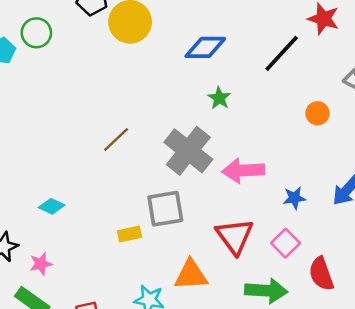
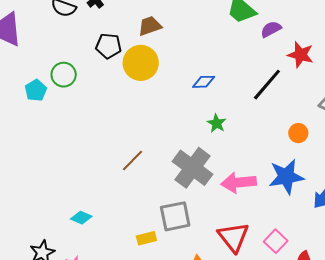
blue diamond: (205, 47) -> (204, 82), size x0.7
blue star: (294, 198) -> (286, 177), moved, size x1.8

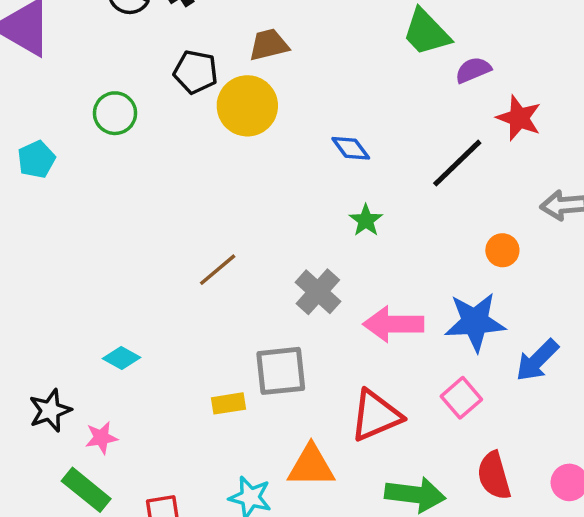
blue diamond: (204, 82) -> (351, 148), turned 50
cyan pentagon: (36, 90) -> (36, 159), moved
gray cross: (193, 168) -> (318, 292), size x0.7
red triangle: (233, 237) -> (376, 416), turned 40
pink square: (276, 241) -> (461, 398), moved

